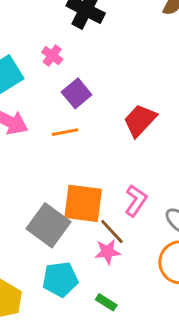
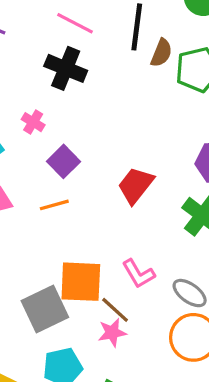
pink L-shape: (136, 201) -> (138, 274), turned 120
gray square: (49, 225) -> (45, 309), turned 33

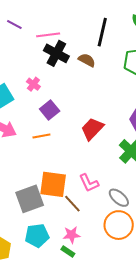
pink line: (75, 23) -> (48, 35), moved, turned -40
brown semicircle: (161, 53) -> (87, 60), moved, turned -90
pink star: (112, 333) -> (72, 235), moved

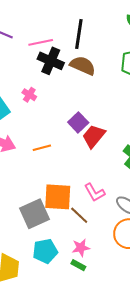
black line: (102, 32) -> (79, 34), moved
brown semicircle: (87, 60) -> (83, 65), size x1.4
purple square: (50, 110) -> (78, 122), moved

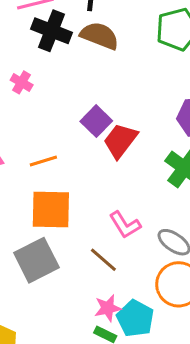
orange square: (58, 197) -> (51, 209), moved
cyan pentagon: (45, 251) -> (135, 318), moved, turned -30

